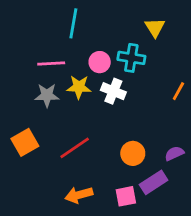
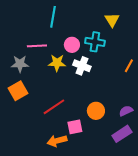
gray star: (47, 95) -> (20, 64), moved
orange square: (25, 142) -> (18, 91), moved
purple rectangle: (154, 182) -> (122, 134), moved
pink square: (126, 196) -> (75, 127), moved

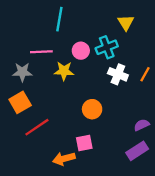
cyan cross: (95, 42) -> (107, 47), turned -30
white cross: (82, 66) -> (118, 74), moved
red line: (54, 107) -> (37, 127), moved
orange circle: (96, 111) -> (92, 109), moved

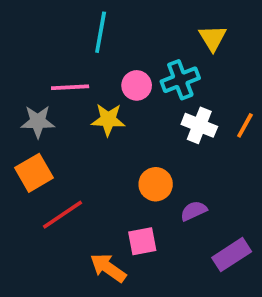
purple semicircle: (142, 125) -> (194, 211), moved
orange arrow: (64, 159) -> (108, 268), turned 50

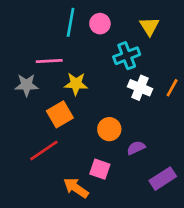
pink circle: (137, 85) -> (100, 24), moved
orange square: (34, 173) -> (60, 114), moved
pink square: (142, 241) -> (100, 169), turned 30

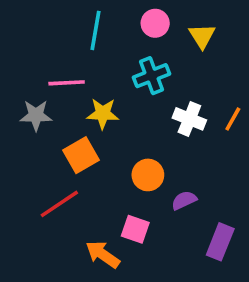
pink circle: (100, 24) -> (155, 23), moved
cyan cross: (127, 56) -> (152, 76), moved
purple rectangle: (163, 179) -> (220, 242), turned -35

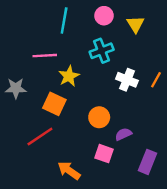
yellow star: (103, 114) -> (69, 76), turned -30
gray star: (36, 115) -> (16, 88), moved
orange square: (81, 155) -> (54, 104), turned -35
pink square: (135, 229) -> (104, 154), moved

